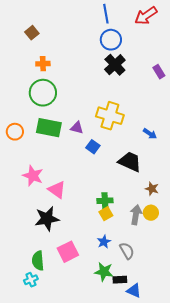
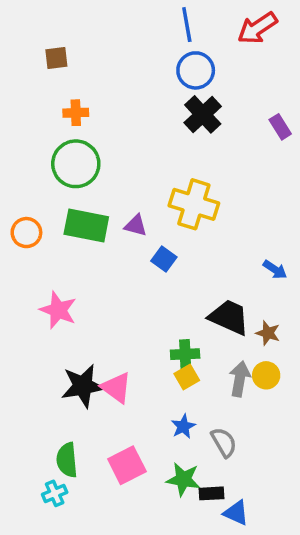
brown square: (32, 33) -> (56, 58), turned 32
blue arrow: (150, 134) -> (275, 270), moved
black trapezoid: (130, 162) -> (229, 317), moved
pink triangle: (57, 190) -> (116, 388), moved
pink square: (68, 252) -> (127, 465), moved

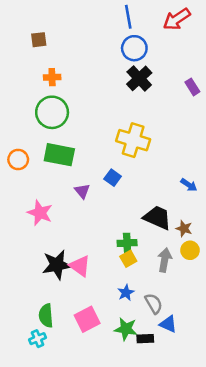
purple triangle: (136, 226) -> (82, 191), moved, turned 35
yellow circle: (266, 375) -> (190, 250), moved
blue triangle: (236, 513) -> (168, 324), moved

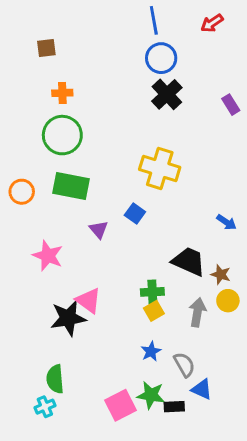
red arrow: (177, 19) -> (212, 23), size x0.7
pink triangle: (80, 266) -> (88, 301), moved
pink square: (87, 319) -> (120, 405), moved

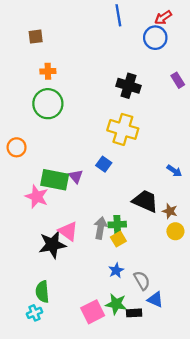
blue circle: (161, 58) -> (155, 38), moved
black cross: (167, 94) -> (128, 86), moved, turned -30
green rectangle: (71, 186) -> (55, 180), moved
gray arrow: (197, 312) -> (100, 228), moved

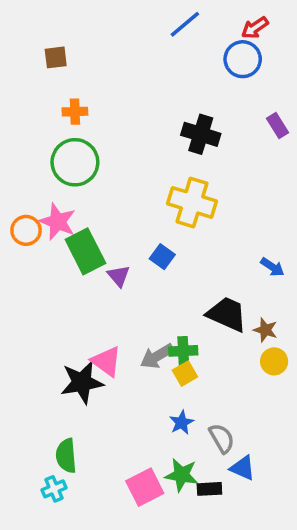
blue line: (118, 15) -> (185, 24), turned 60
green rectangle: (55, 180) -> (85, 251), moved, turned 52
pink star: (37, 197) -> (57, 222), moved
gray arrow: (100, 228) -> (157, 356), turned -130

